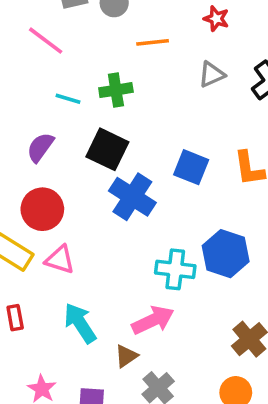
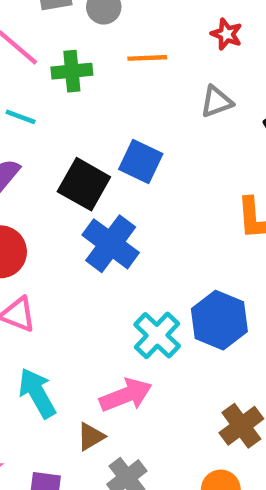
green cross: (116, 90) -> (72, 71), moved
cyan line: (68, 99) -> (21, 117), moved
blue square: (191, 167) -> (141, 162), moved
cyan cross: (175, 269) -> (157, 335), turned 33

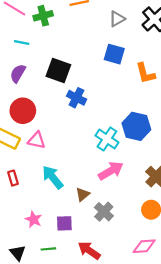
blue square: (141, 162) -> (114, 54), moved
blue cross: (111, 244) -> (77, 98), size x0.7
pink arrow: (126, 395) -> (111, 171), moved

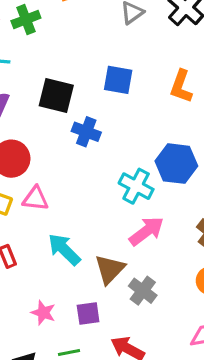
blue square: (114, 54) -> (118, 80), moved
orange L-shape: (145, 73) -> (181, 86), turned 40
brown triangle: (83, 194) -> (110, 269), size x1.5

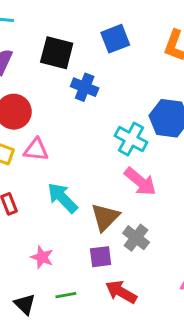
blue square: (118, 80) -> (115, 39), turned -32
pink arrow: (146, 231) -> (140, 182), turned 76
purple square: (88, 313) -> (101, 257), moved

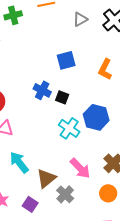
black square: (57, 53) -> (62, 97), moved, size x0.6
pink arrow: (140, 182) -> (80, 168), moved
purple square: (101, 257) -> (30, 204), moved, turned 35

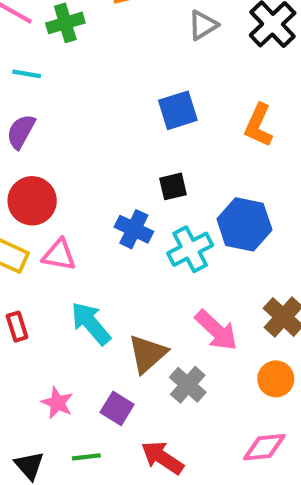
blue cross: (42, 90) -> (134, 229), moved
black square: (62, 97) -> (173, 186), turned -32
cyan cross: (69, 128) -> (190, 249), turned 30

